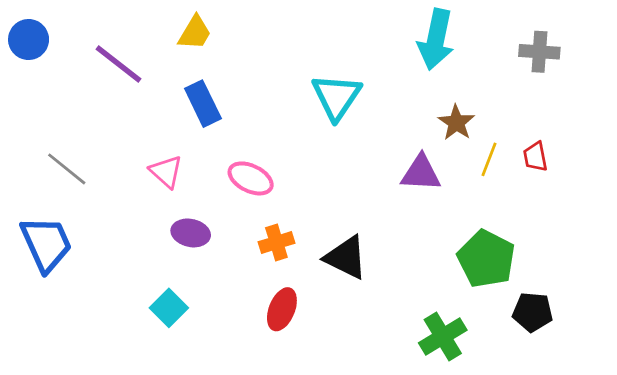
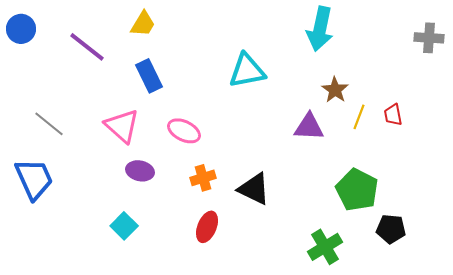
gray cross: (539, 52) -> (429, 38), moved
cyan triangle: (336, 97) -> (247, 71), turned 45
pink triangle: (166, 172) -> (122, 126), size x1.4

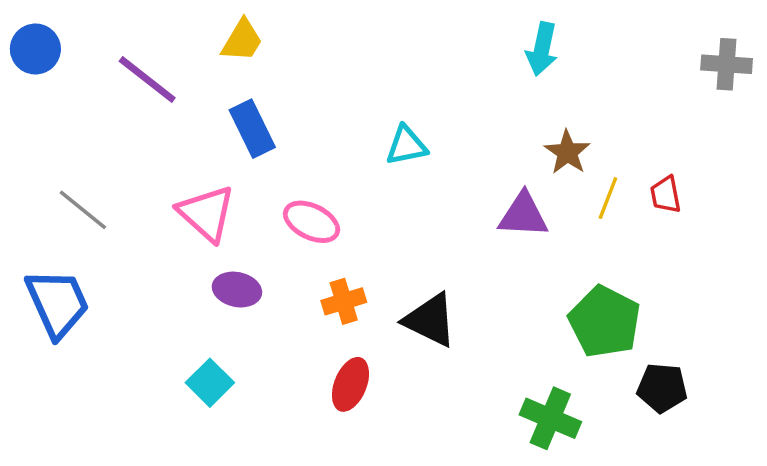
cyan arrow: (320, 29) -> (542, 49), size x0.7
cyan triangle: (247, 71) -> (406, 146), moved, size x0.7
green cross: (325, 247) -> (550, 418), turned -36

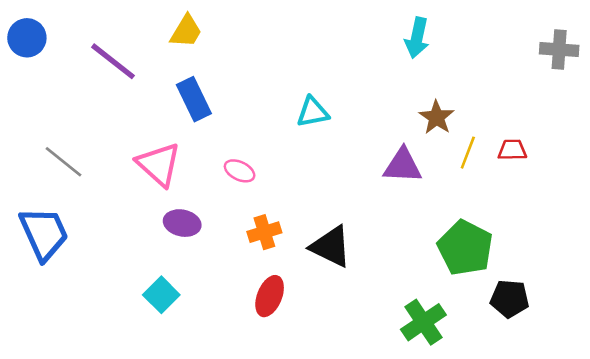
red trapezoid: (666, 195) -> (512, 150), turned 100
pink ellipse: (312, 222) -> (240, 171), size x0.7
green cross: (550, 418) -> (423, 322), turned 33

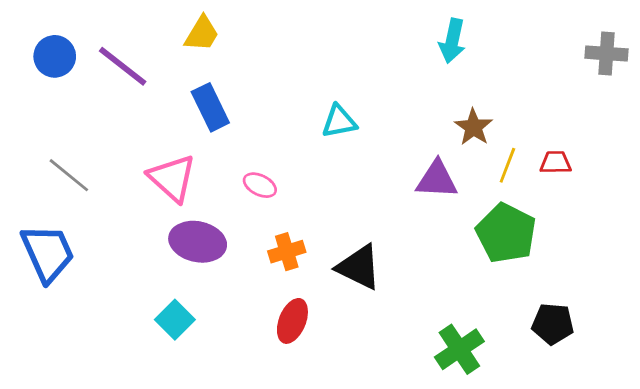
blue circle: (27, 38) -> (55, 56), moved
purple ellipse: (182, 223) -> (198, 242), size x1.4
green pentagon: (465, 248) -> (506, 233), moved

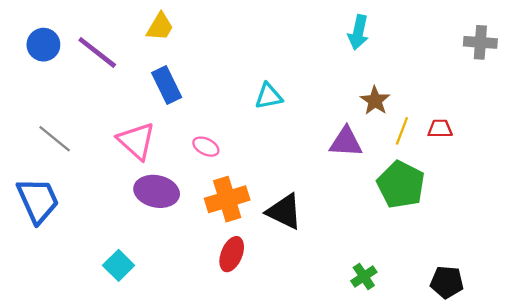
orange cross: (287, 252) -> (227, 199), size x1.5
cyan square: (175, 320) -> (119, 265), moved
black pentagon: (553, 324) -> (447, 282), moved
green cross: (459, 349) -> (364, 277), size x0.7

